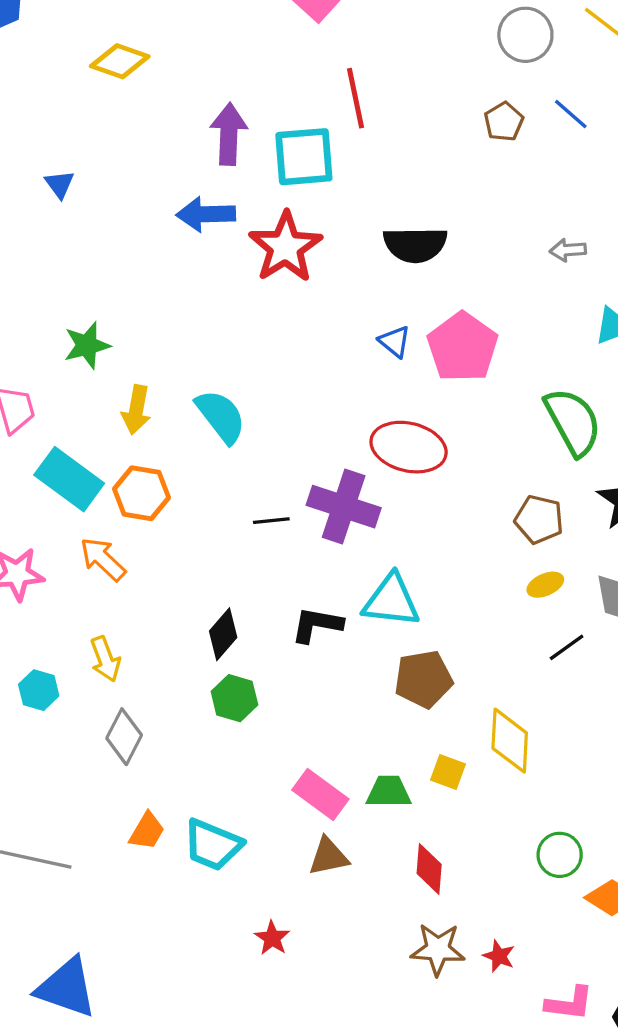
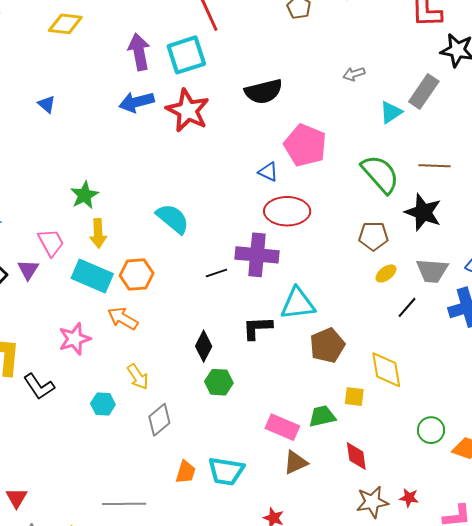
blue triangle: (395, 342) -> (268, 172), moved
yellow arrow: (136, 410) -> (98, 233), moved
gray diamond: (124, 737) -> (159, 420), turned 36

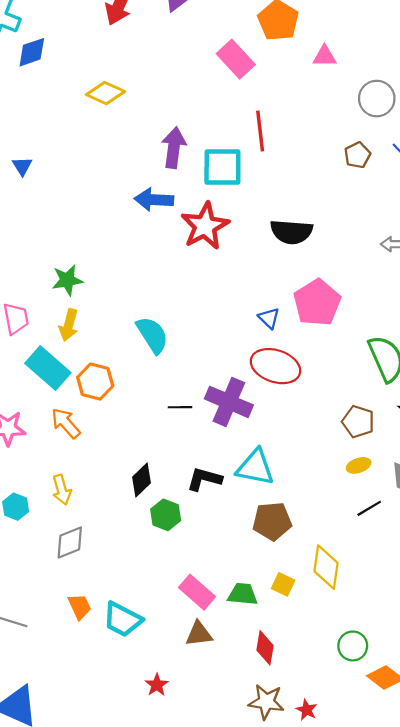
blue triangle: (47, 104) -> (22, 166), moved
green hexagon: (219, 382) -> (166, 515), moved
orange trapezoid: (186, 472) -> (80, 607), turned -60

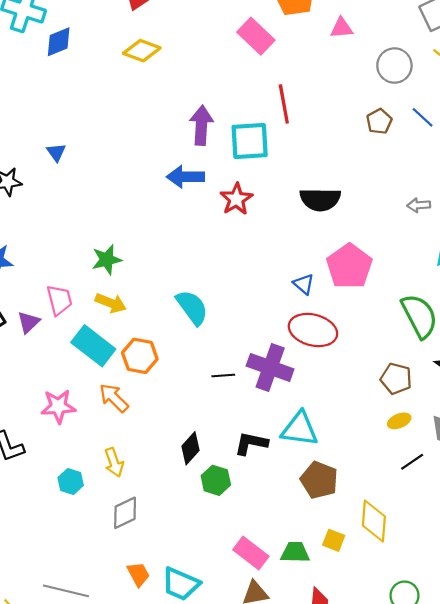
yellow diamond: (105, 93) -> (142, 51), moved
red star: (205, 226) -> (236, 199), size x0.7
yellow arrow: (69, 325) -> (111, 303), turned -80
brown pentagon: (272, 521) -> (319, 480), turned 30

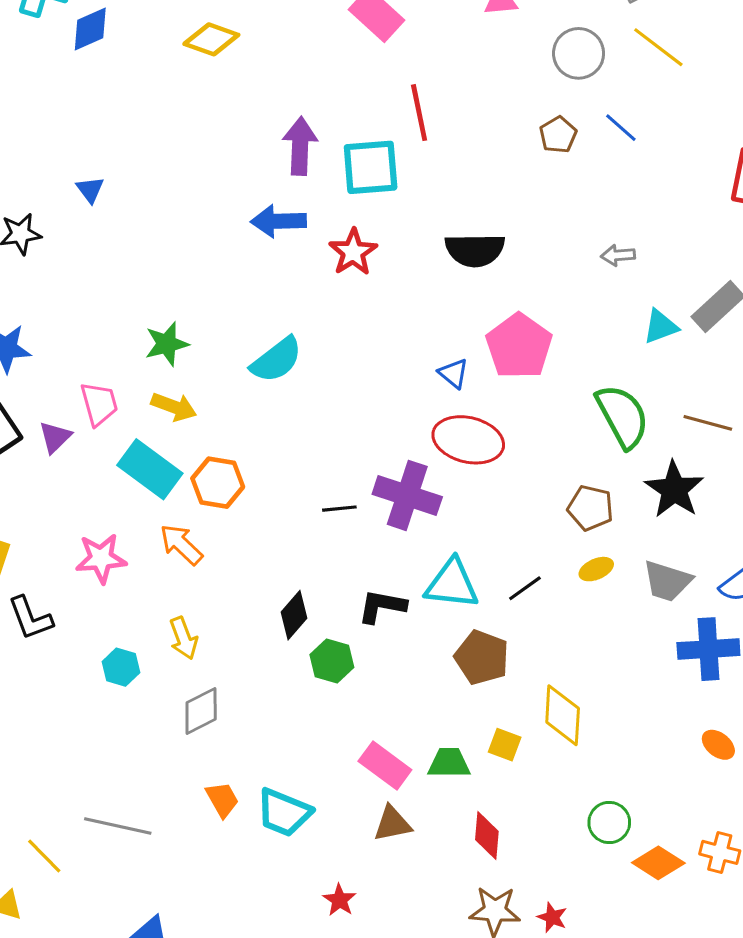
cyan semicircle: (192, 307) -> (276, 360), moved, turned 90
black line: (412, 462) -> (525, 588), moved

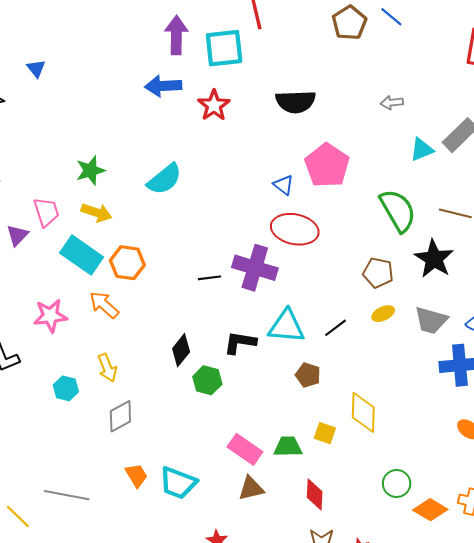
brown pentagon: (558, 135) -> (349, 23), size x1.4
brown pentagon: (482, 657) -> (308, 375), size x0.7

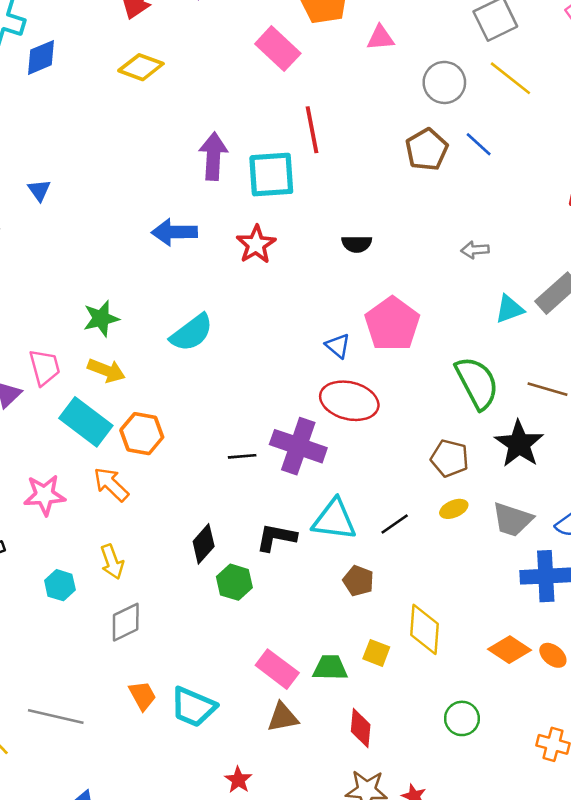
blue arrow: (163, 86) -> (174, 232), moved
black semicircle: (296, 102) -> (357, 244), size x0.6
orange diamond: (430, 510) -> (509, 650), moved

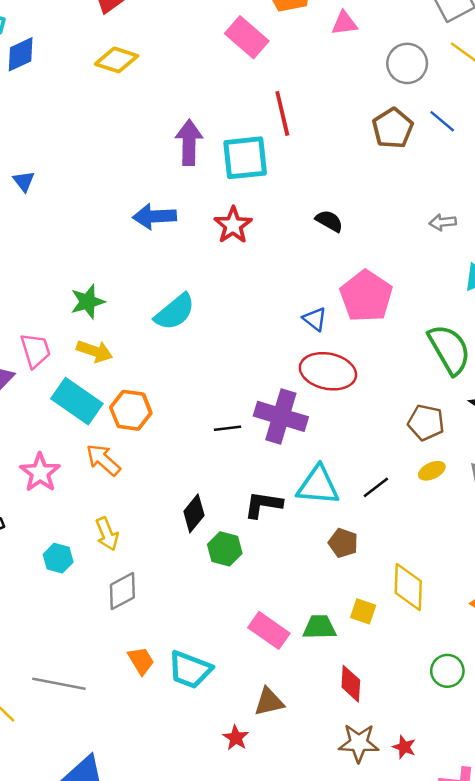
black semicircle: (357, 244) -> (329, 221), turned -148
pink star: (45, 495) -> (40, 473), turned -30
brown triangle: (283, 717) -> (269, 702), moved

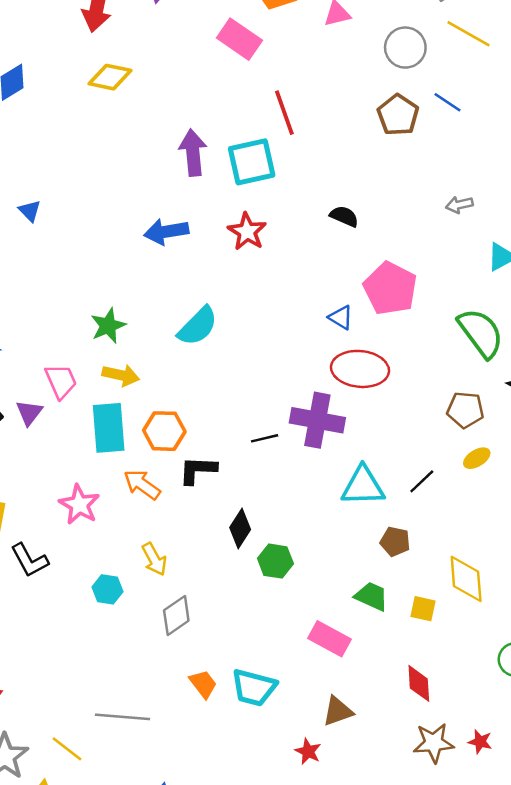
cyan rectangle: (77, 401) -> (109, 428), turned 57
black L-shape: (263, 505) -> (198, 470), moved
green trapezoid: (319, 627) -> (372, 596), moved, turned 32

